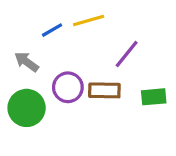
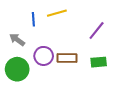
blue line: (52, 30) -> (33, 19), turned -64
purple line: (127, 54) -> (97, 30), moved

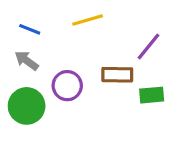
blue line: (33, 19) -> (30, 29), moved, turned -64
brown rectangle: (67, 58) -> (117, 75), moved

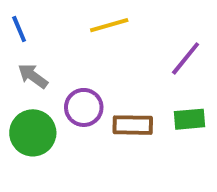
blue line: (30, 29) -> (19, 29), moved, turned 45
brown rectangle: (117, 75) -> (133, 125), moved

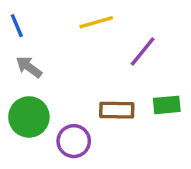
purple line: (186, 58) -> (143, 51), moved
purple circle: (84, 107) -> (74, 141), moved

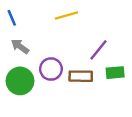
purple line: (143, 51) -> (99, 50), moved
purple circle: (74, 141) -> (51, 69), moved

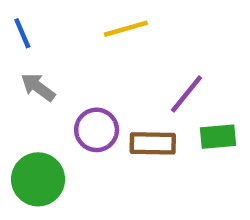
green circle: (20, 81) -> (38, 179), moved

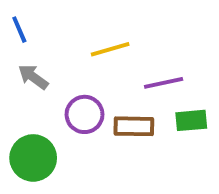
yellow line: (126, 29) -> (110, 49), moved
purple line: (187, 94) -> (164, 83), turned 39

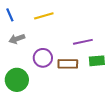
yellow line: (110, 49) -> (44, 16), moved
gray arrow: (33, 77) -> (17, 39), turned -56

